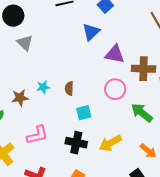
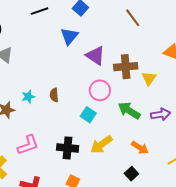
purple triangle: (115, 54) -> (95, 56), turned 30
cyan square: (84, 113) -> (88, 115), moved, turned -35

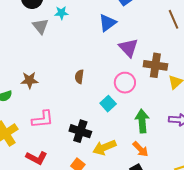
cyan star: (28, 97) -> (61, 13), moved
green arrow: (129, 111) -> (142, 121), moved, turned 40
yellow arrow: (101, 145) -> (104, 147), moved
orange arrow: (140, 148) -> (140, 149), moved

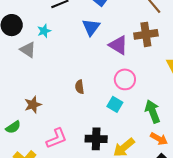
brown cross: (155, 65) -> (146, 34), moved

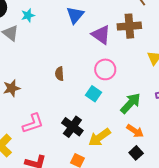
green arrow: (152, 111) -> (130, 103), turned 60
black cross: (96, 139) -> (72, 127), turned 30

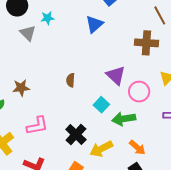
purple triangle: (101, 35) -> (116, 75), moved
pink circle: (105, 69) -> (139, 92), moved
green arrow: (130, 103) -> (124, 119), moved, turned -150

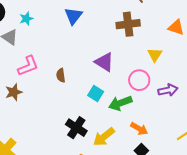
pink circle: (139, 92) -> (139, 80), moved
pink L-shape: (37, 126) -> (28, 66), moved

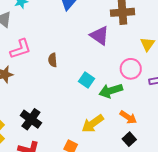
purple triangle: (104, 62) -> (100, 36), moved
black cross: (76, 128) -> (31, 119), moved

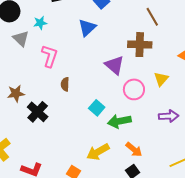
pink L-shape: (20, 49) -> (50, 56), moved, turned -60
pink circle: (131, 69) -> (134, 89), moved
black cross: (31, 119) -> (38, 112), moved

